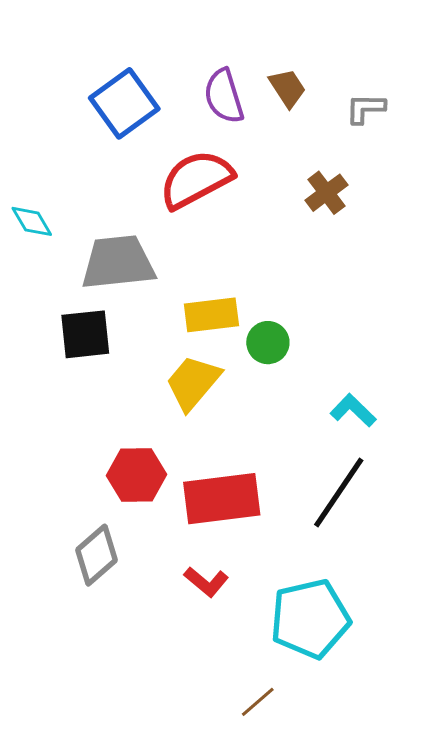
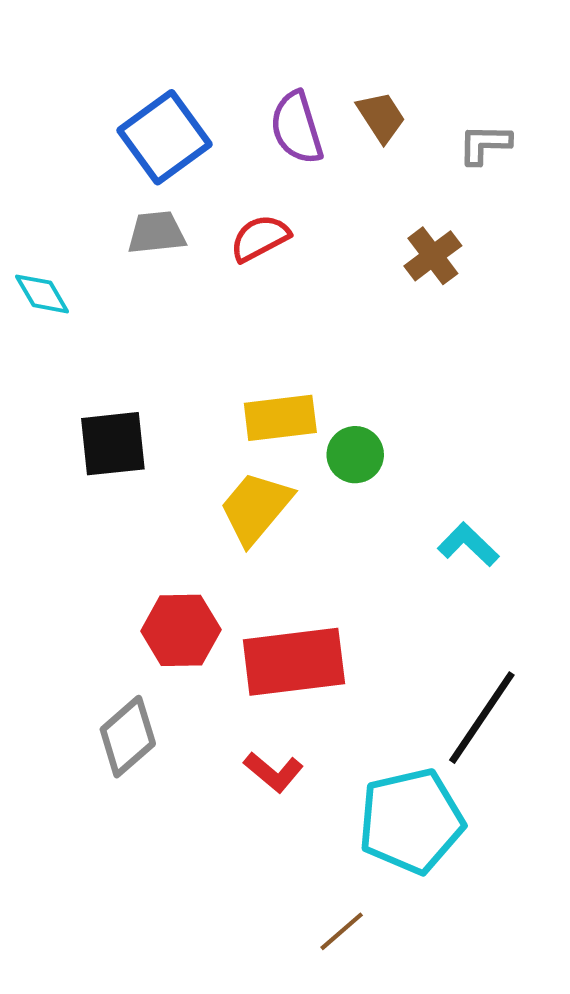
red semicircle: (196, 179) -> (260, 238), size x0.6
gray trapezoid: (118, 262) -> (156, 233), moved, size x0.6
black line: (339, 492) -> (482, 718), moved

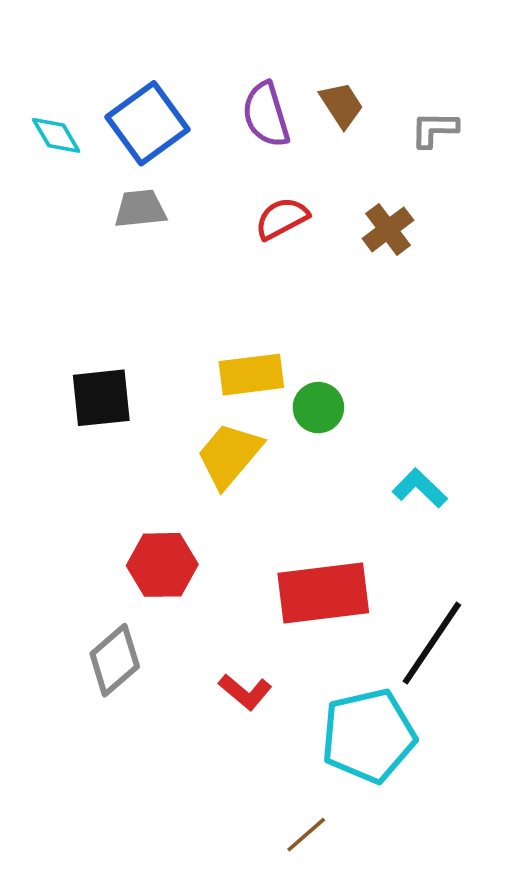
red semicircle: (260, 238) -> (282, 218), moved
cyan diamond: (42, 294) -> (56, 135), moved
red rectangle: (294, 662) -> (323, 593), moved

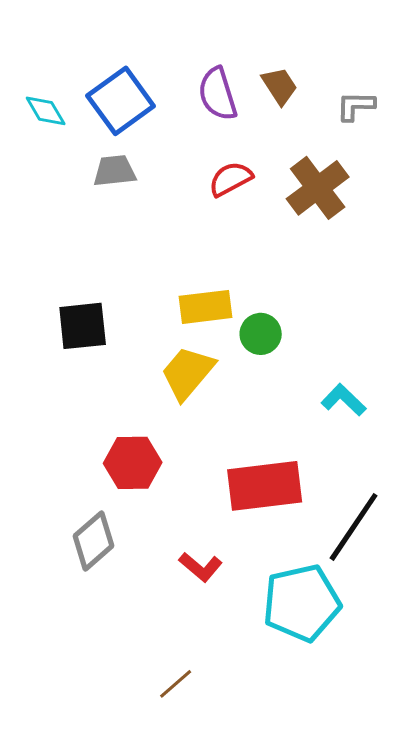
brown cross: (388, 229) -> (318, 188), size x1.5
brown line: (306, 835) -> (176, 684), moved

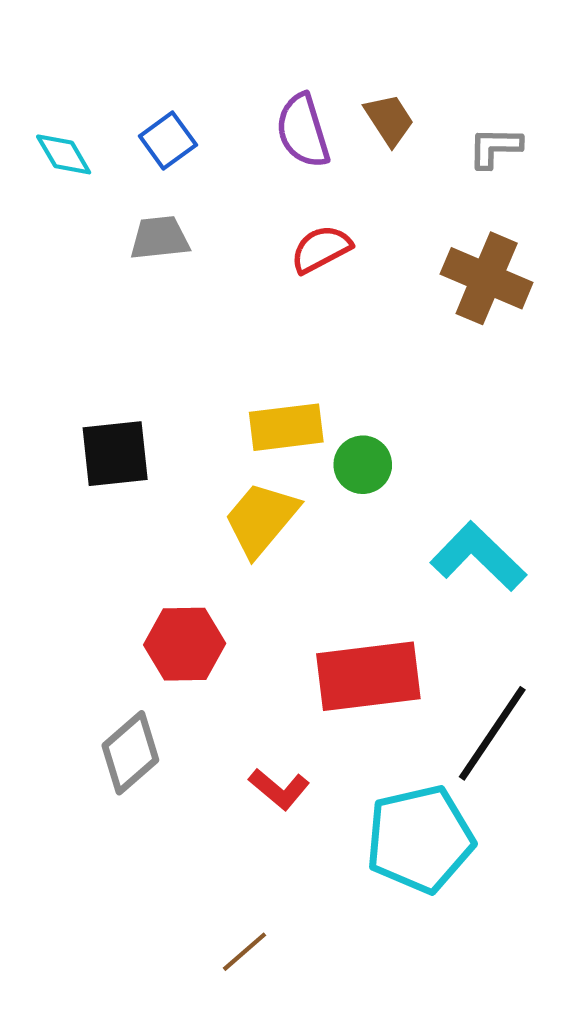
blue square: (121, 101) -> (168, 141), size x0.6
brown cross: (318, 188) -> (487, 278), moved, turned -30
cyan L-shape: (344, 400) -> (478, 557), size x1.5

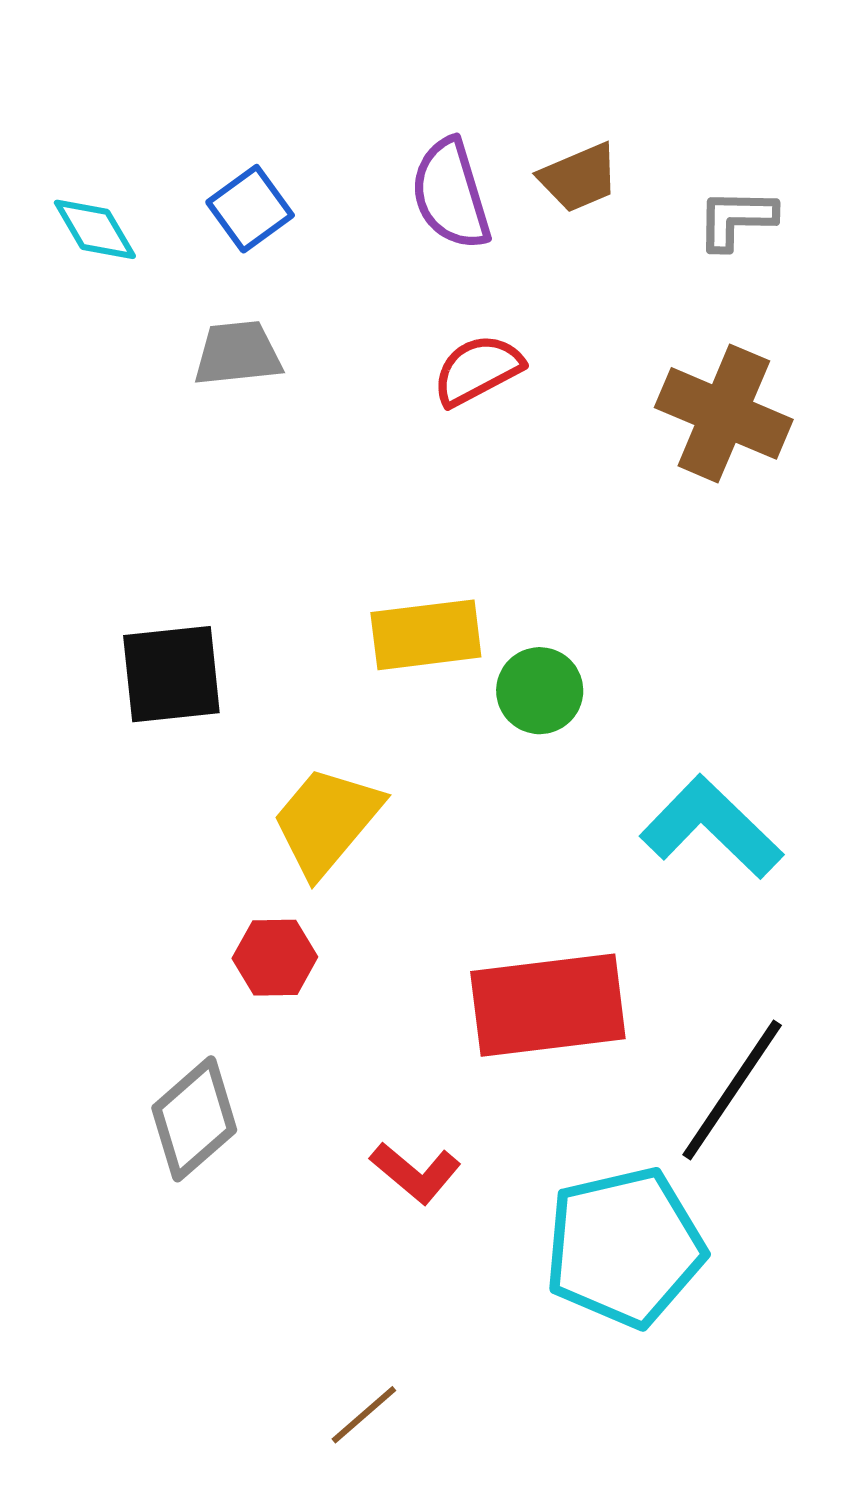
brown trapezoid: (389, 120) -> (579, 178), turned 100
yellow trapezoid: (261, 519) -> (327, 821), moved
red hexagon: (185, 644) -> (275, 958), size x0.7

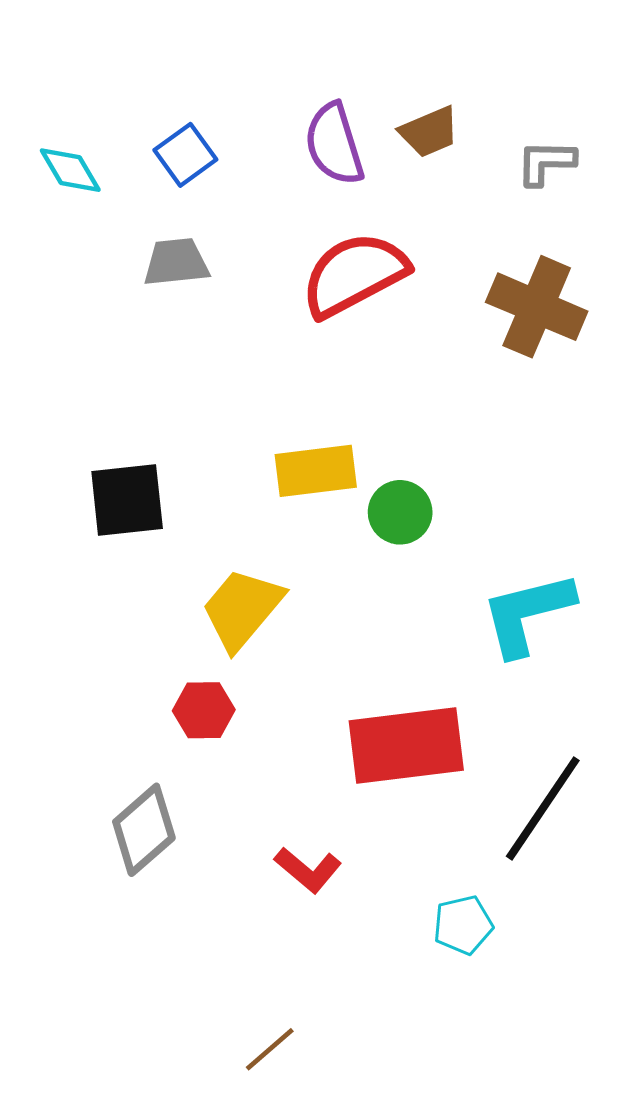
red semicircle: (478, 370) -> (354, 274), size x1.6
cyan L-shape: (711, 827) -> (527, 614), turned -58
cyan pentagon: (624, 1247) -> (463, 925), size x0.5

